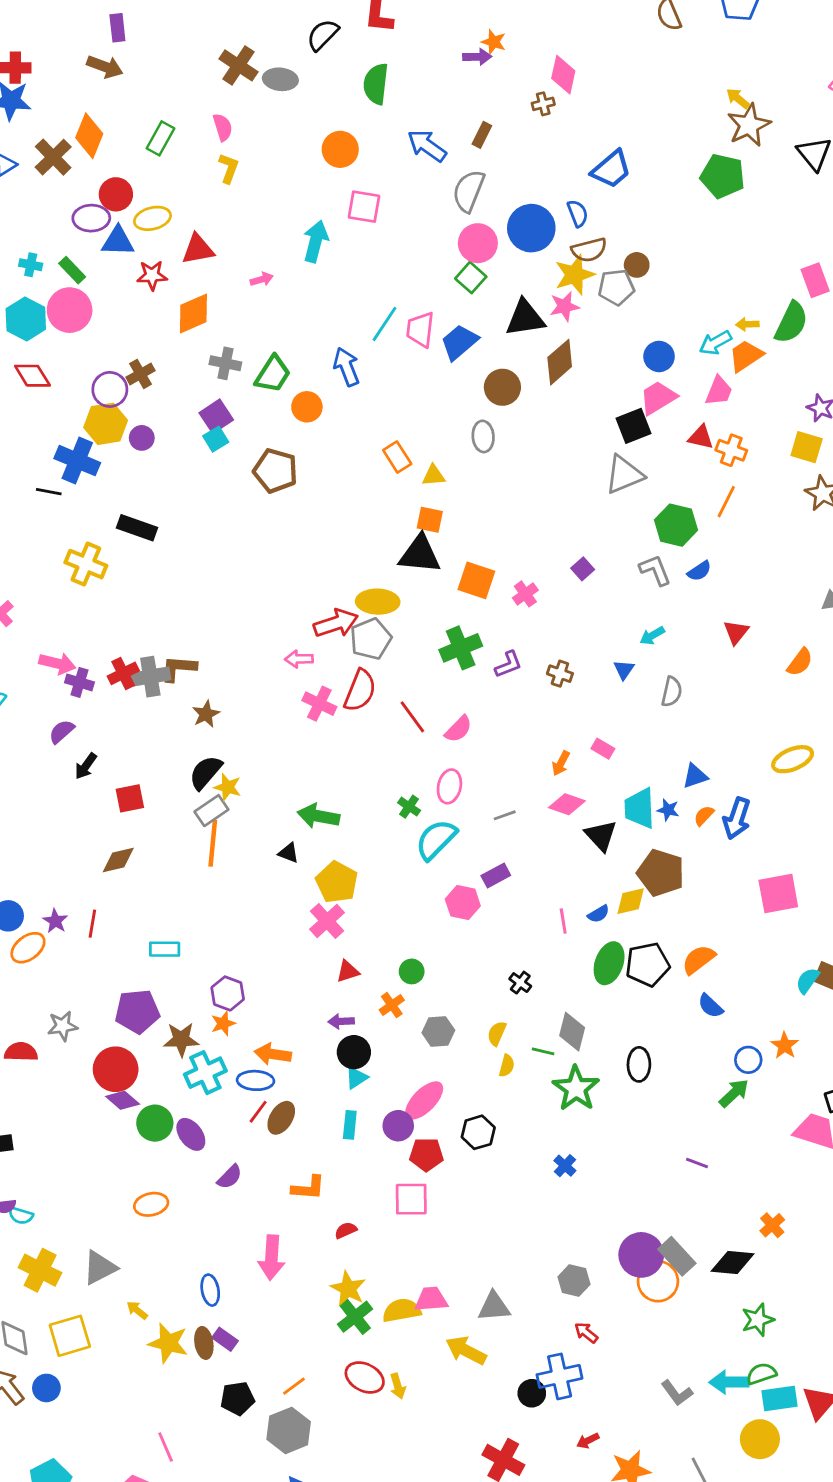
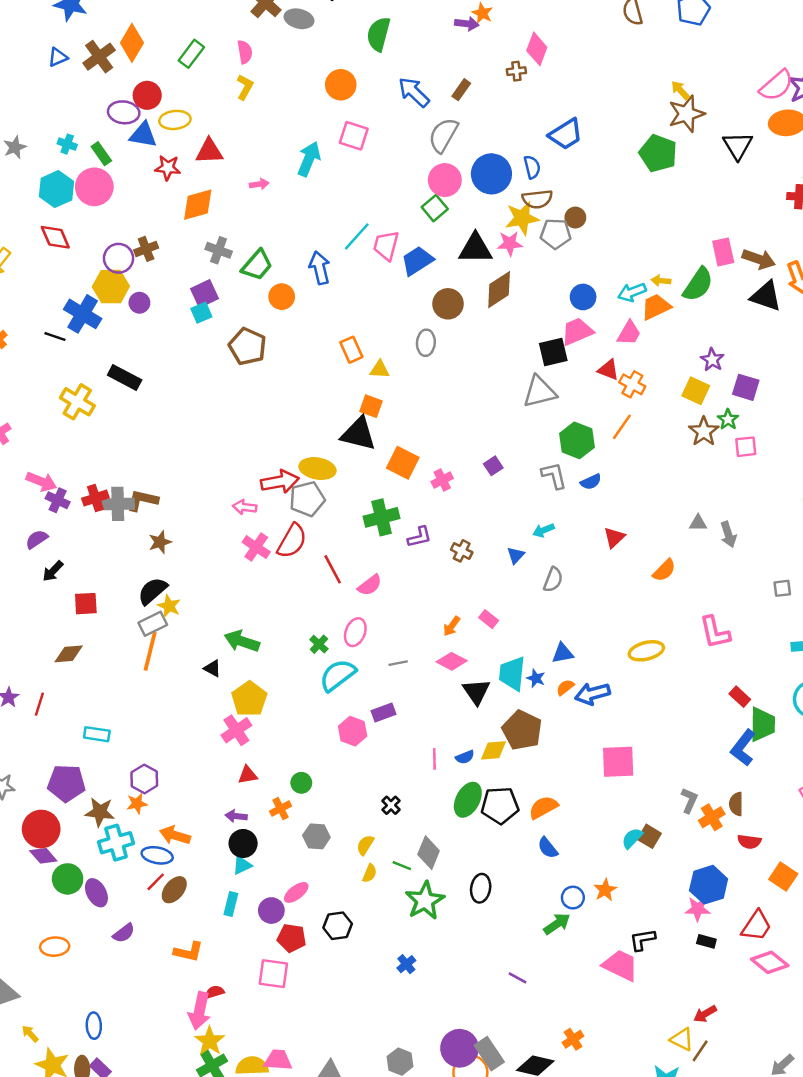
blue arrow: (737, 818) -> (592, 694), turned 48
pink ellipse: (424, 1100) -> (296, 892), size x0.7
pink arrow: (271, 1258) -> (199, 1011), moved

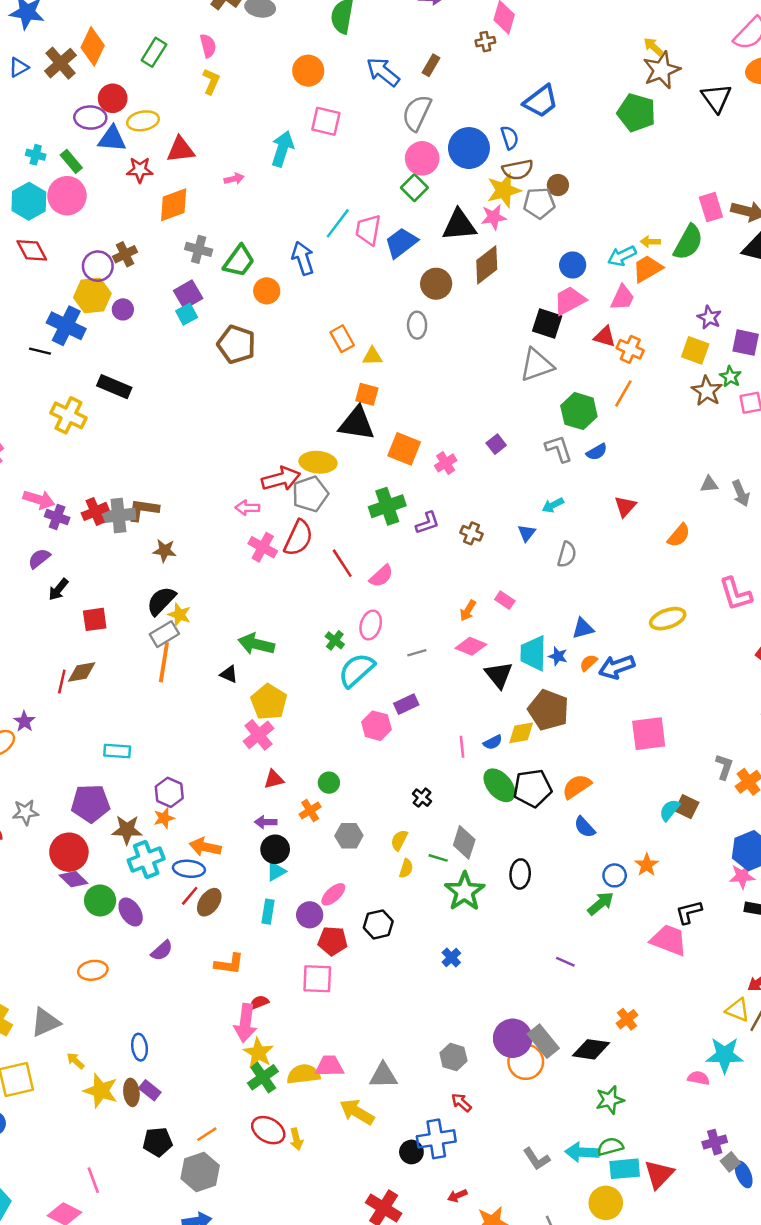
black square: (553, 352) -> (547, 323), turned 36
brown star: (160, 542) -> (164, 551), turned 30
red line: (39, 704) -> (62, 681), moved
green ellipse: (468, 800) -> (499, 785), turned -64

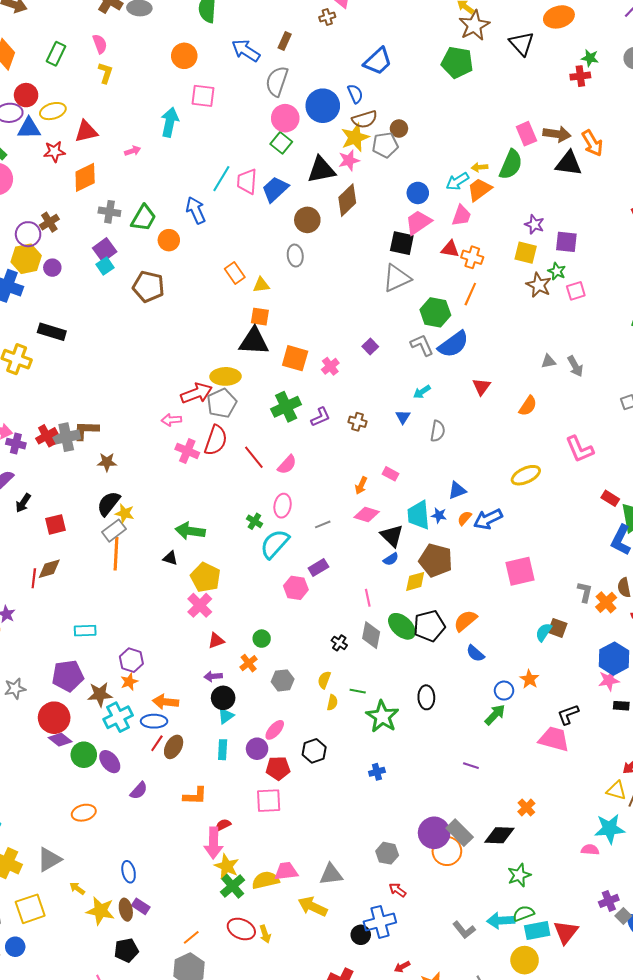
blue semicircle: (597, 452) -> (453, 344), size x1.8
blue semicircle: (493, 742) -> (391, 559), moved
gray diamond: (464, 842) -> (371, 635), moved
blue cross: (451, 958) -> (377, 772), turned 35
black pentagon: (158, 1142) -> (126, 950), moved

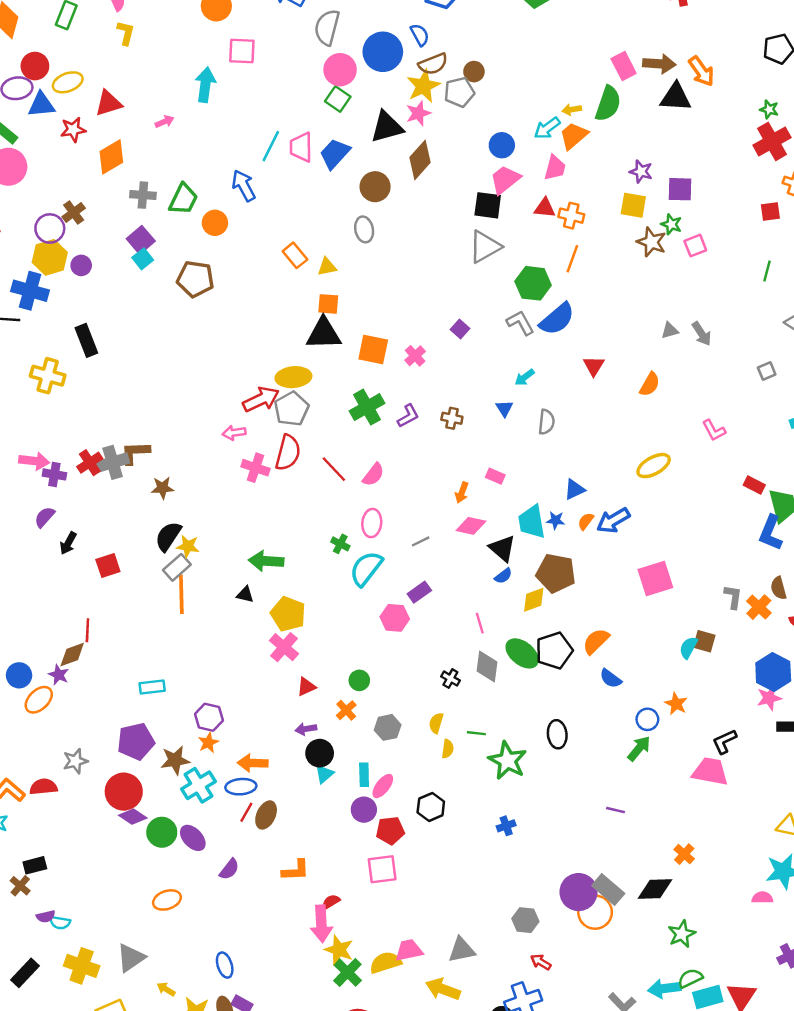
black rectangle: (52, 332) -> (86, 340), turned 56
pink L-shape: (579, 449) -> (714, 430), size x0.7
brown diamond: (49, 569) -> (72, 654), moved
cyan rectangle: (223, 750) -> (364, 775), moved

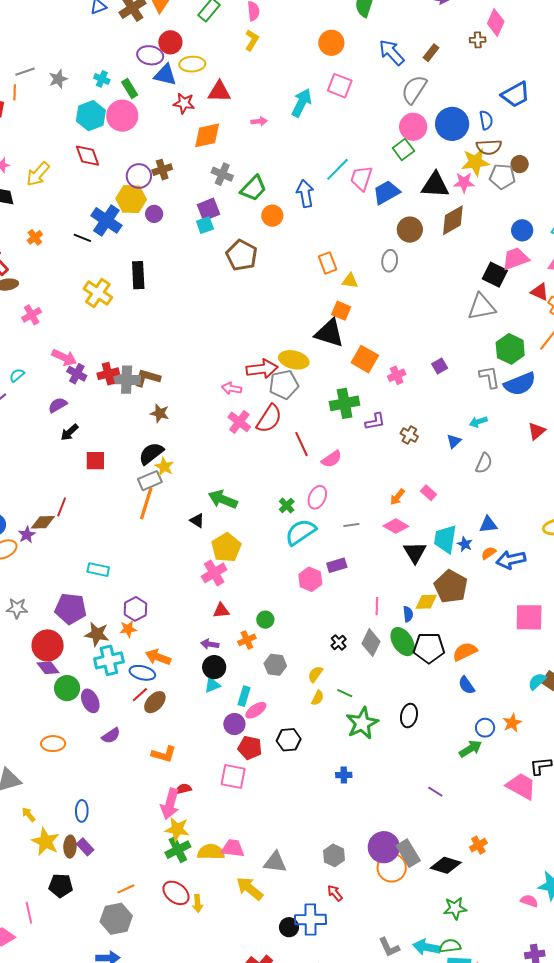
blue semicircle: (503, 576) -> (408, 614), moved, turned -77
yellow star: (339, 950) -> (177, 829), turned -30

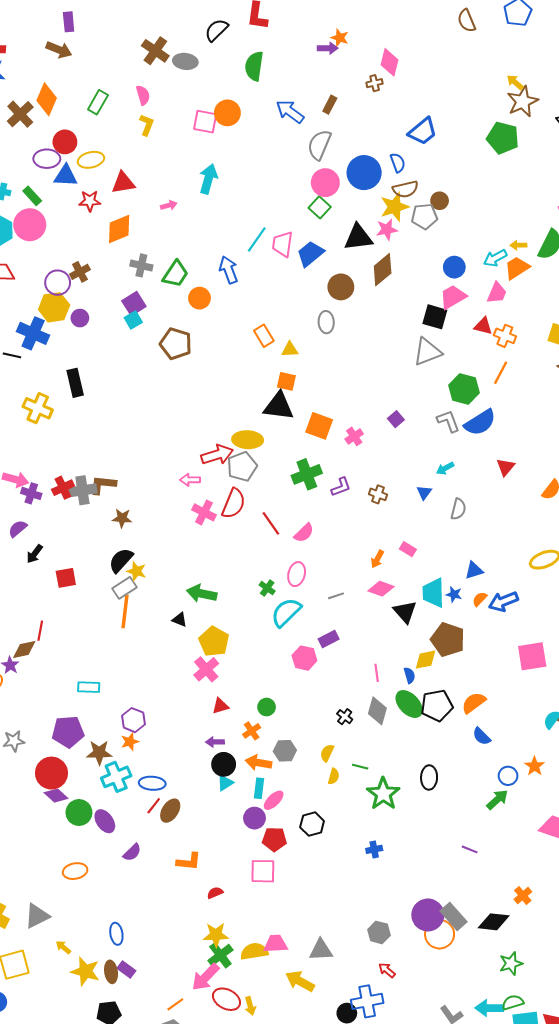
pink square: (340, 86) -> (205, 122), moved
orange arrow: (158, 657) -> (258, 763), moved
pink arrow: (170, 804) -> (206, 977), moved, turned 40

